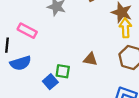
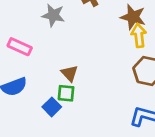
brown triangle: (90, 59) -> (69, 73), moved, turned 40

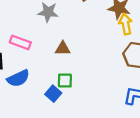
brown triangle: (69, 73) -> (63, 49), moved, turned -42

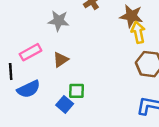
pink rectangle: (20, 42) -> (30, 52), turned -48
brown triangle: (63, 49) -> (61, 60), moved, turned -35

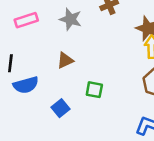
pink rectangle: (30, 52) -> (26, 20), moved
green square: (76, 91) -> (94, 90), moved

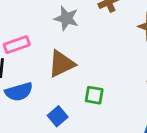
pink rectangle: (26, 20) -> (17, 45), moved
brown triangle: (65, 60) -> (61, 64), size x1.5

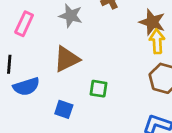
pink rectangle: (17, 45) -> (24, 24), moved, turned -45
blue square: (58, 116) -> (64, 109), turned -30

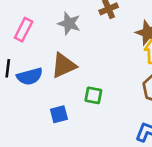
blue semicircle: (26, 87) -> (30, 76), moved
blue square: (64, 109) -> (59, 114), turned -36

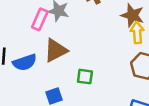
pink rectangle: (24, 30) -> (40, 19), moved

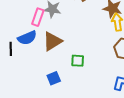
blue semicircle: (25, 62) -> (27, 38), moved

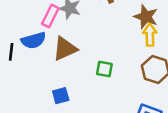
green square: (78, 61) -> (104, 69), moved

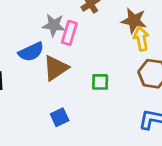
pink rectangle: (50, 16) -> (69, 33), moved
blue semicircle: (33, 40) -> (31, 52), moved

